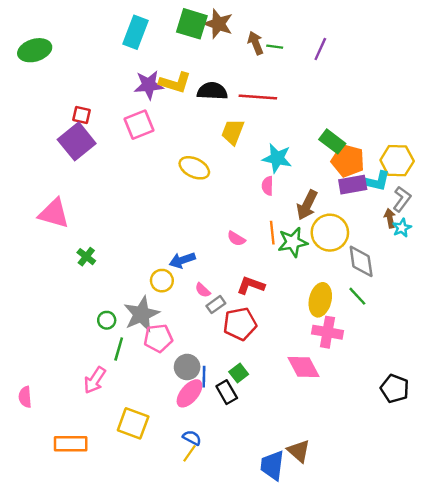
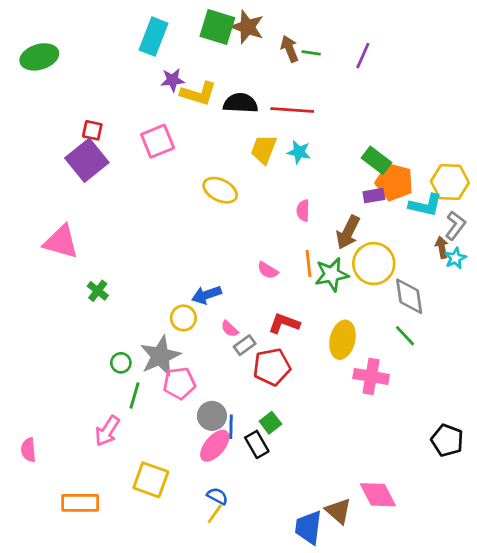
purple star: (149, 85) -> (173, 80), moved, size x0.7
cyan star: (277, 158) -> (299, 152), moved, size x0.7
purple rectangle: (353, 185) -> (374, 196), moved, size x0.7
yellow ellipse: (320, 300) -> (343, 340), moved
pink diamond: (303, 367) -> (378, 495), moved

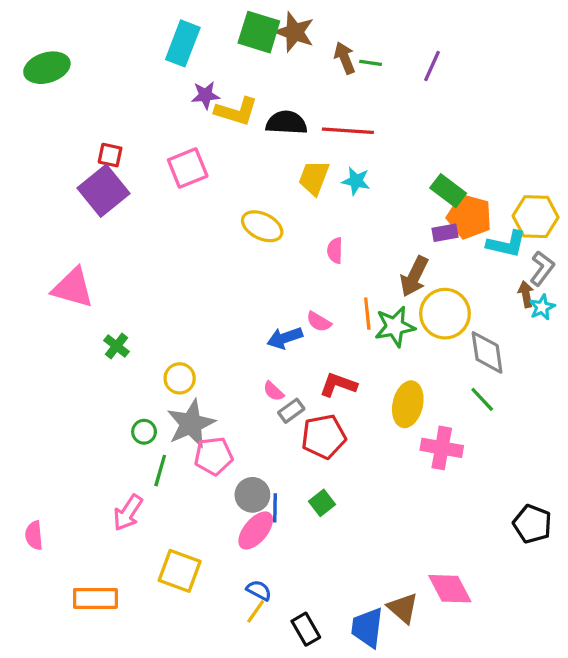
pink semicircle: (303, 211) -> (335, 251), moved
blue arrow: (207, 295) -> (285, 338), moved
yellow circle: (183, 318) -> (180, 378), moved
black rectangle: (257, 444) -> (306, 629), moved

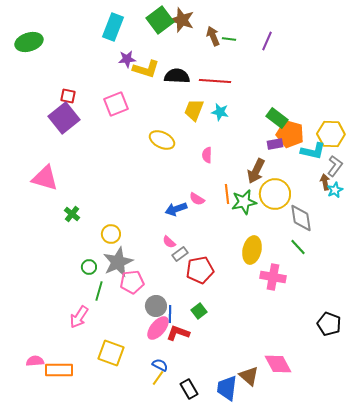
green square: (259, 32) -> (160, 20), turned 36
red L-shape: (338, 385) -> (178, 333), moved
pink semicircle: (34, 535) -> (35, 361), moved, turned 90

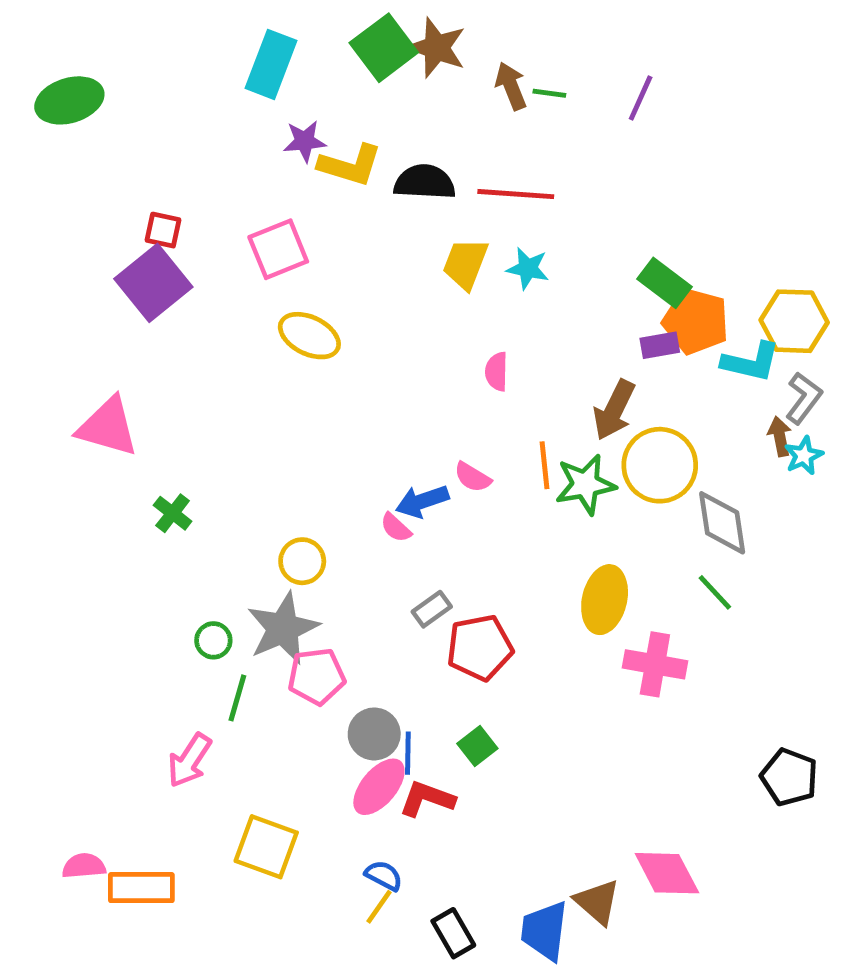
yellow ellipse: (162, 140) -> (309, 336), moved
yellow circle: (111, 234) -> (302, 561), moved
pink semicircle: (169, 242) -> (396, 528), moved

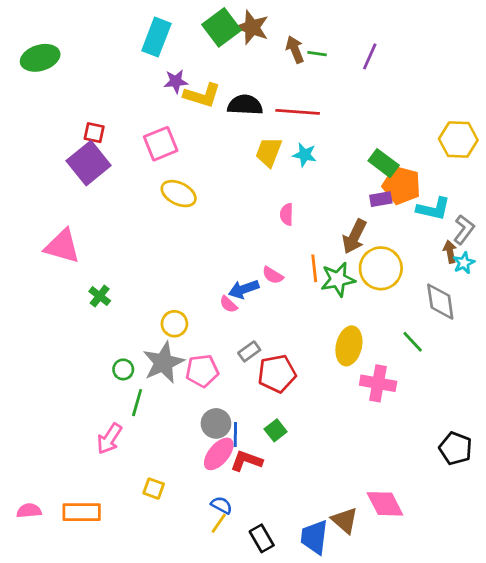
yellow hexagon: (794, 321) -> (458, 140), moved
gray diamond: (722, 523) -> (440, 302), moved
pink pentagon: (317, 676) -> (202, 371), moved
yellow square: (266, 847) -> (154, 489), size x0.6
pink semicircle: (84, 866) -> (29, 511), moved

